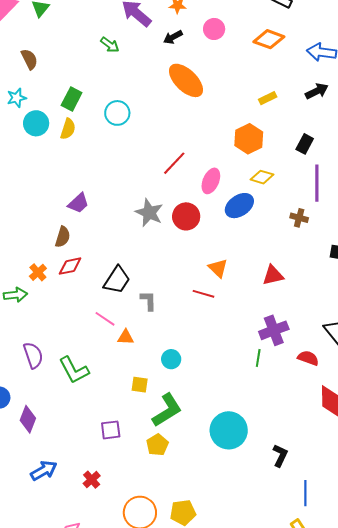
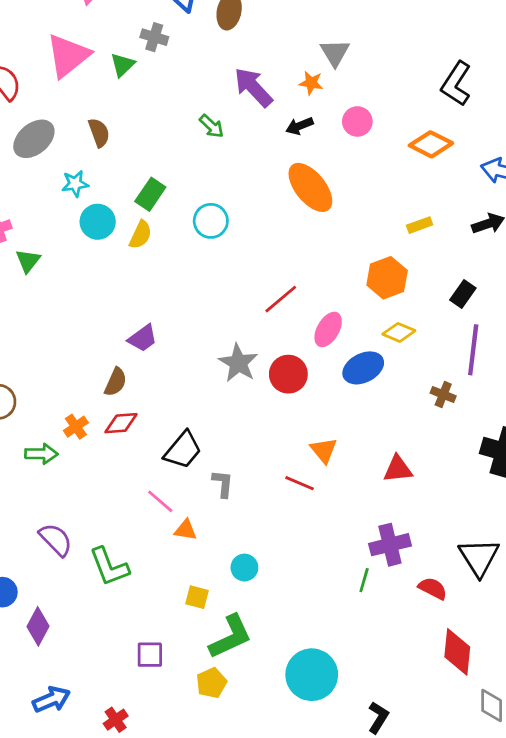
purple semicircle: (33, 355) -> (56, 540), turned -32

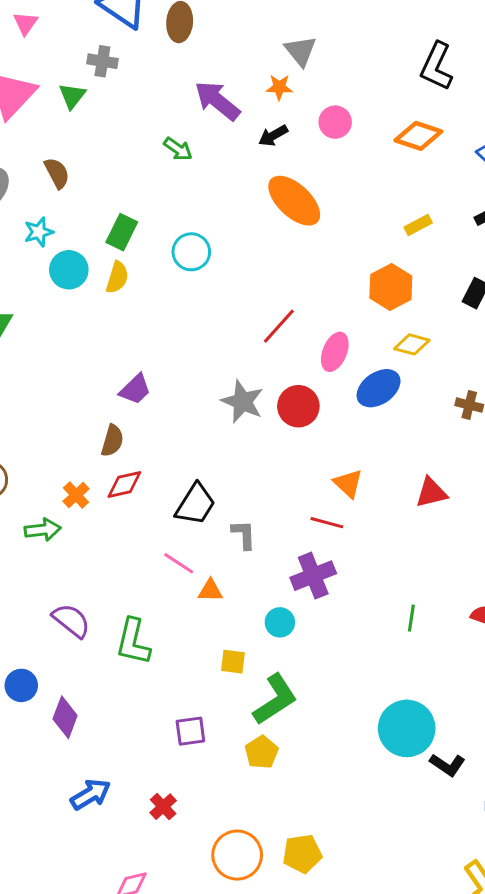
purple cross: (390, 545) -> (313, 576), moved
green L-shape: (109, 567) -> (133, 642), turned 42
cyan circle: (312, 675) -> (407, 728), moved
black L-shape: (378, 718) -> (447, 765), turned 100

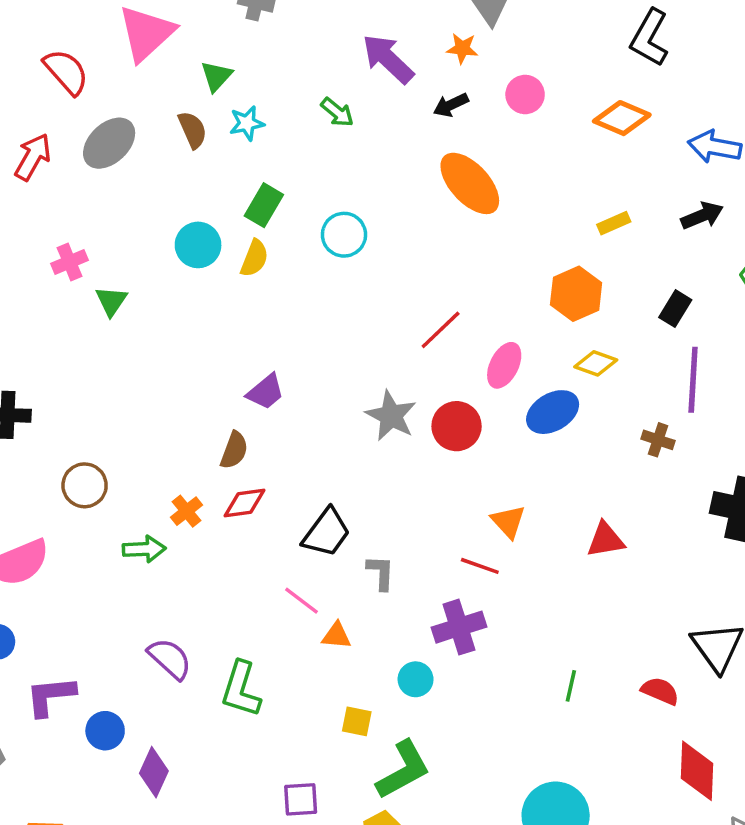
green triangle: (72, 96) -> (216, 76), moved
cyan star: (39, 232) -> (247, 123), moved

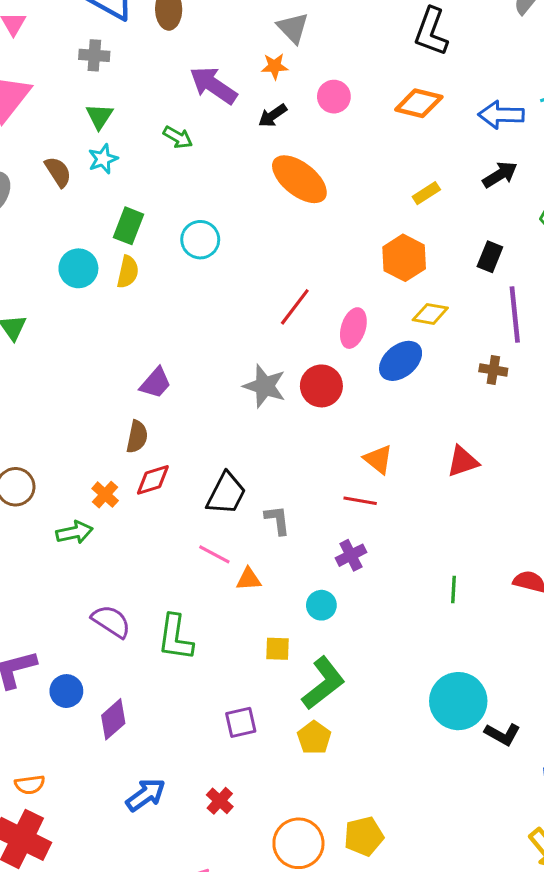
green triangle: (216, 76) -> (99, 116), moved
purple cross: (459, 627) -> (351, 555), size x0.7
purple diamond: (154, 772) -> (113, 719), turned 33

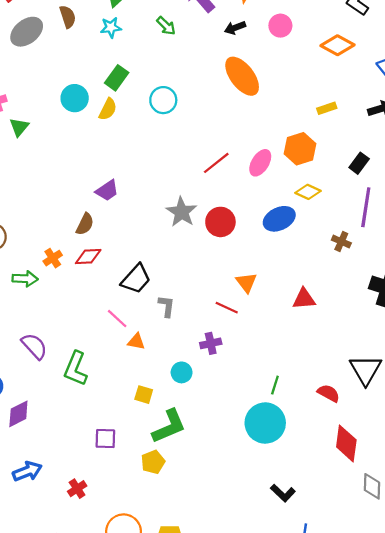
brown semicircle: (58, 172) -> (68, 17), moved
pink ellipse: (353, 328) -> (260, 163), moved
cyan circle: (458, 701) -> (265, 423), moved

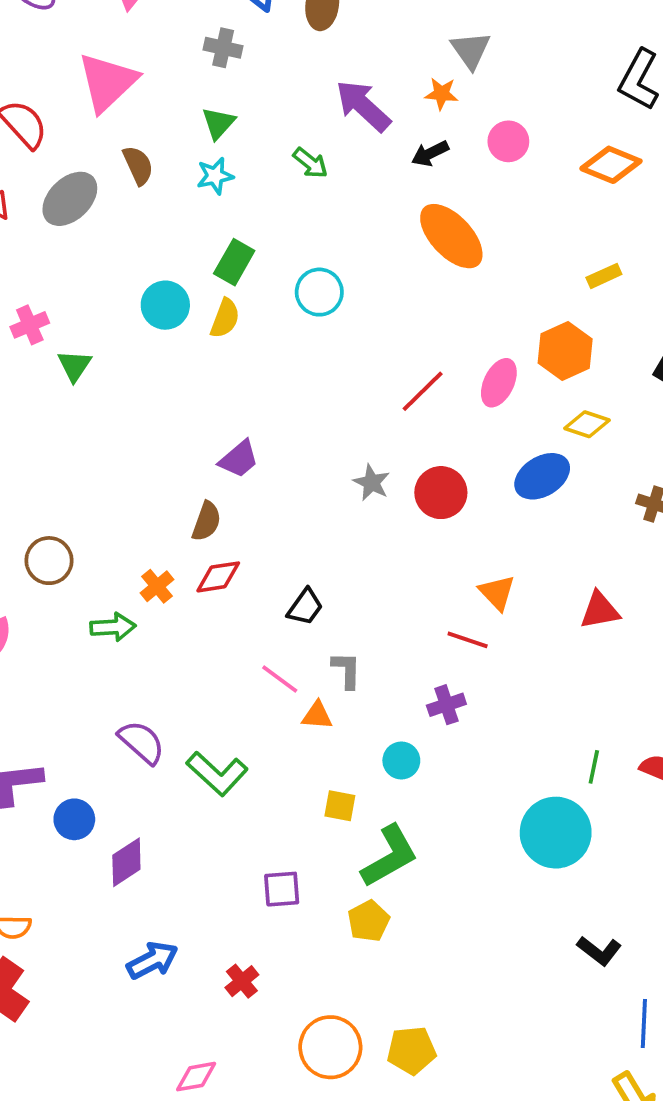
gray star: (181, 212) -> (372, 483), size x0.7
black trapezoid: (136, 279) -> (305, 607), size x0.7
gray L-shape: (167, 306) -> (347, 670), moved
green L-shape: (76, 369) -> (217, 773), turned -64
green line: (275, 385) -> (594, 767), moved

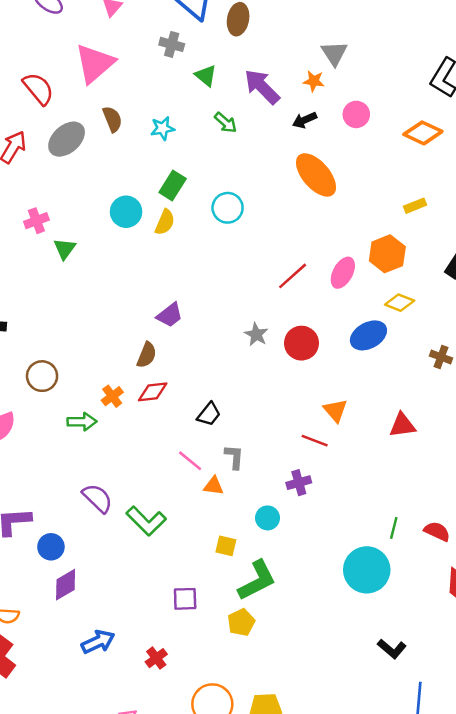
green triangle: (218, 123) -> (206, 76), moved, turned -35
purple diamond: (126, 862) -> (66, 585), moved

